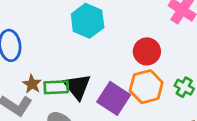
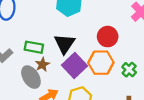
brown star: (32, 84) -> (42, 65), moved
black triangle: (77, 87) -> (65, 44), moved

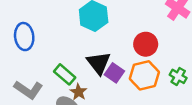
green rectangle: (34, 47) -> (65, 74), turned 42
purple square: (75, 66) -> (114, 73), moved, size x0.7

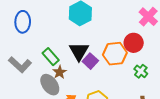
red circle: (146, 44) -> (134, 43), moved
orange hexagon: (144, 75) -> (115, 54), moved

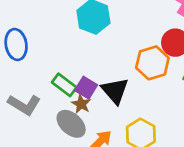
black triangle: (79, 51) -> (115, 91), moved
purple square: (90, 61) -> (86, 88), moved

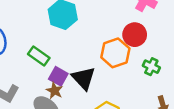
green rectangle: (64, 85) -> (39, 56), moved

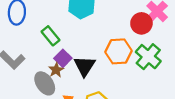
red circle: (135, 35) -> (141, 23), moved
green cross: (151, 67) -> (148, 57), moved, size x1.6

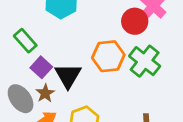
brown star: (56, 70) -> (45, 93), moved

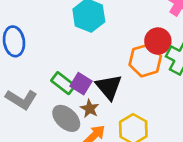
red circle: (135, 21) -> (158, 41), moved
green rectangle: (25, 41) -> (63, 83), moved

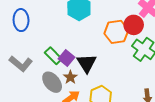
red circle: (158, 41) -> (134, 25), moved
orange hexagon: (145, 60) -> (116, 32), moved

